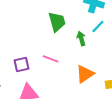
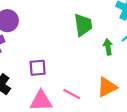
pink line: (51, 59) -> (72, 94), moved

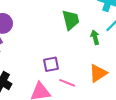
purple square: (38, 68) -> (51, 64), moved

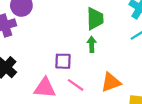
green arrow: (95, 37) -> (92, 44), moved

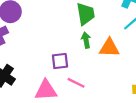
orange triangle: (111, 82) -> (109, 48), moved, turned 30

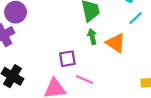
orange triangle: (109, 48) -> (116, 43), turned 35

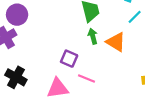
purple square: (67, 59) -> (69, 59), turned 35

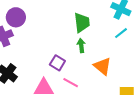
orange triangle: (116, 42) -> (102, 66), moved

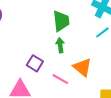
pink line: (71, 83) -> (60, 79), moved

